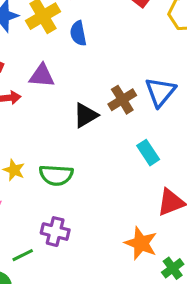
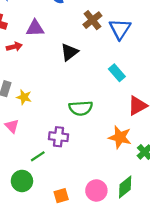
brown cross: (122, 100) -> (92, 20), moved
green semicircle: (56, 175) -> (81, 108), moved

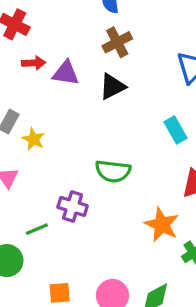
brown cross: (92, 20) -> (117, 42), moved
purple triangle: (35, 28) -> (66, 73), moved

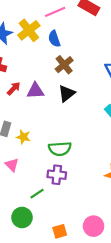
red arrow: (34, 63) -> (14, 88), turned -32
green semicircle: (113, 171) -> (60, 149), moved

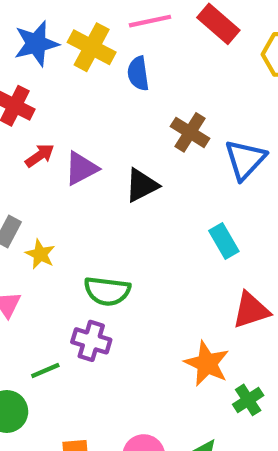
yellow cross: (29, 30) -> (92, 47), turned -35
brown cross: (64, 65) -> (190, 132), moved, turned -30
purple triangle: (35, 91) -> (81, 168), turned -36

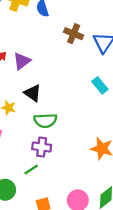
black triangle: (142, 185) -> (33, 93), moved, turned -48
green line: (45, 370) -> (31, 170), moved

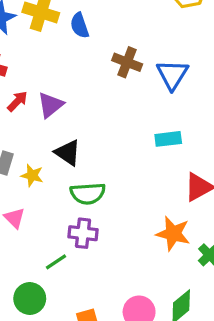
cyan rectangle: (100, 85) -> (168, 139), turned -56
green line: (31, 170) -> (56, 262), moved

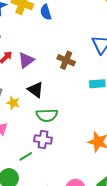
brown cross: (127, 62) -> (66, 60), moved

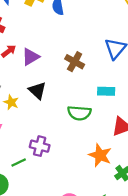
green semicircle: (47, 115) -> (79, 113), moved

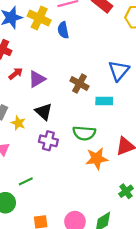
cyan rectangle: (106, 91) -> (104, 101), moved
purple cross: (40, 146) -> (48, 141), moved
orange star: (100, 155) -> (97, 158), moved, turned -30

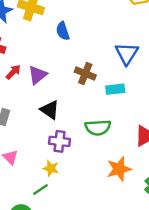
blue semicircle: (63, 30) -> (63, 31), moved
yellow star: (18, 123) -> (51, 168), moved
orange star: (97, 158) -> (119, 169), moved

